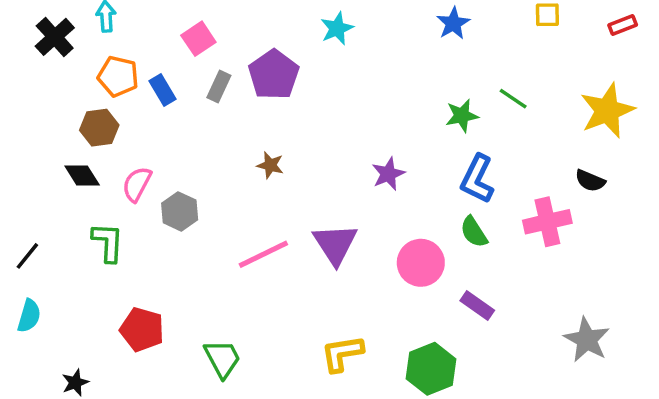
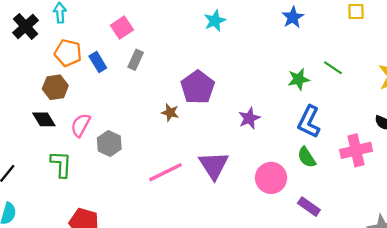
purple pentagon: (274, 75) -> (198, 87), moved

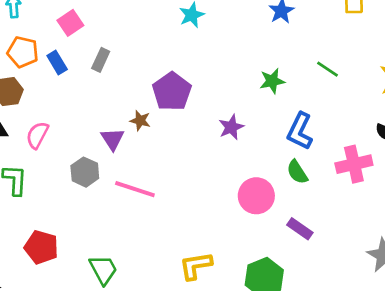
pink square: (122, 28) -> (70, 23), moved
green star: (299, 79) -> (272, 81), moved
gray hexagon: (109, 143) -> (85, 172), moved
purple triangle: (214, 165) -> (113, 139), moved, size x0.7
pink line: (165, 172) -> (135, 189), turned 44

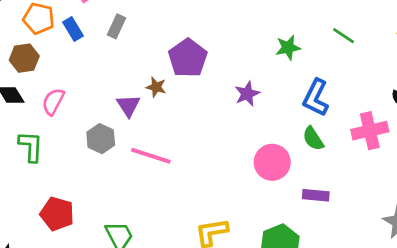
purple rectangle: (300, 229) -> (316, 195), turned -30

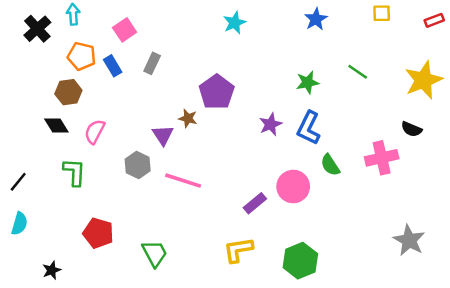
blue L-shape: (316, 98) -> (309, 128), moved
purple rectangle: (316, 195) -> (255, 203), moved, turned -45

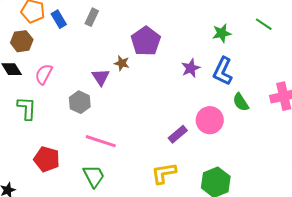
pink line: (183, 181) -> (101, 141), moved

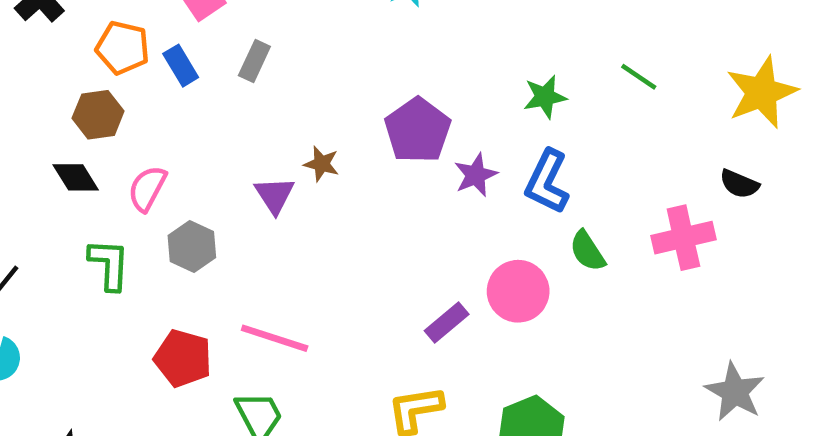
purple pentagon: (146, 41) -> (418, 130), moved
gray hexagon: (80, 102) -> (192, 247), moved
red pentagon: (47, 159) -> (183, 358), moved

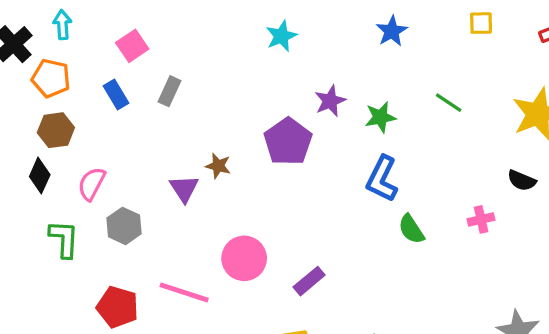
orange pentagon: (123, 48) -> (51, 78), moved
purple star: (476, 175) -> (330, 101), moved
black diamond: (76, 177) -> (40, 176), turned 56
pink cross: (683, 238) -> (481, 219), size x0.6
pink circle: (518, 291) -> (244, 258), moved

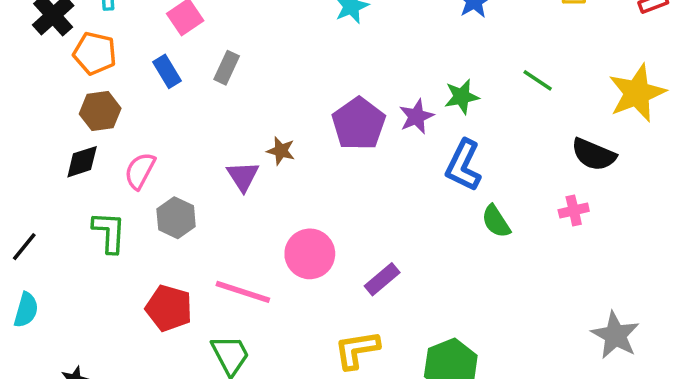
purple star: (330, 101) -> (416, 117), moved
black diamond: (40, 176) -> (82, 162), turned 48
black semicircle: (522, 180) -> (594, 154), moved, size x1.4

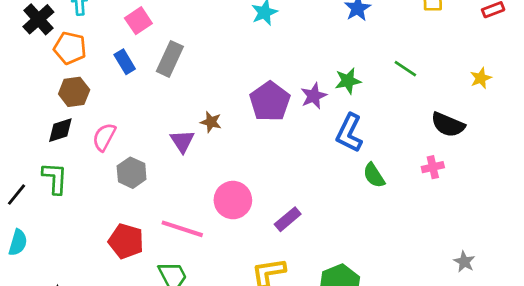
gray rectangle: (227, 68) -> (170, 59), size x1.4
yellow star: (637, 93) -> (481, 78), size x0.5
green L-shape: (109, 232) -> (55, 178), moved
gray star: (615, 335) -> (464, 262), size x0.6

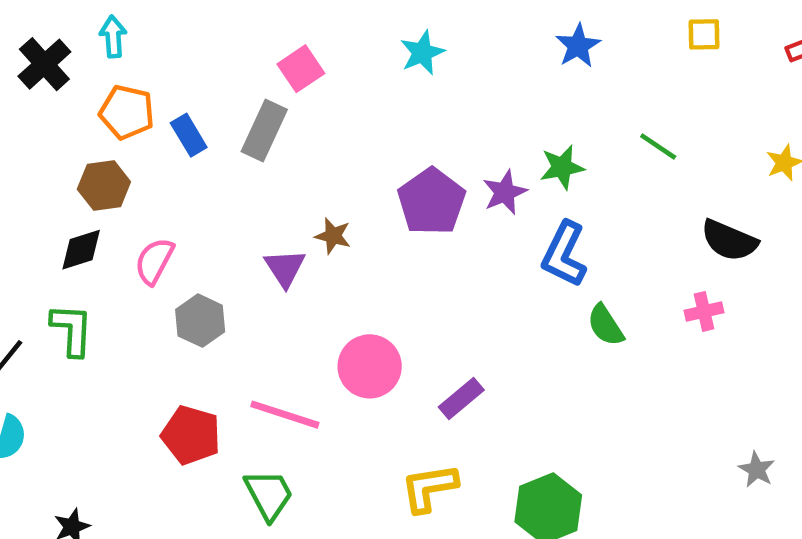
pink square: (138, 21) -> (301, 69), moved
orange pentagon: (70, 48) -> (127, 112), moved

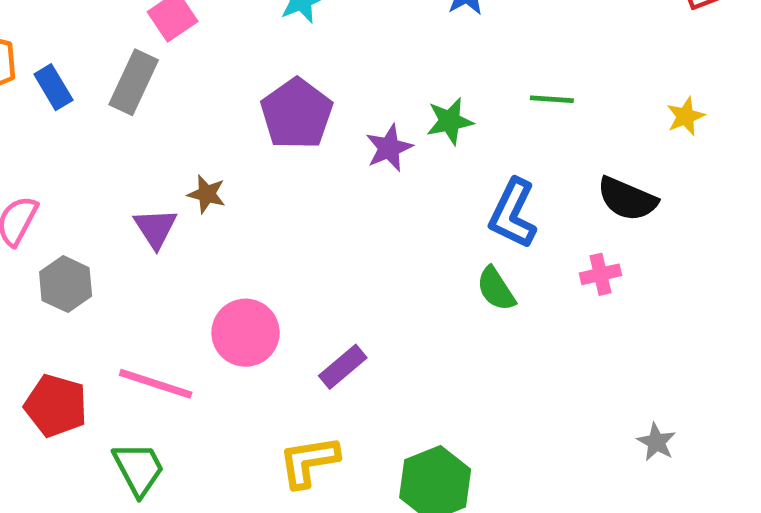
green line: (658, 147) -> (552, 99), turned -30
purple pentagon: (431, 202) -> (297, 114), moved
blue L-shape: (564, 254) -> (513, 214), moved

